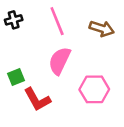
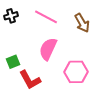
pink line: (57, 21) -> (46, 17), turned -40
brown arrow: (102, 29) -> (82, 23), turned 42

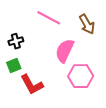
black cross: (11, 16) -> (16, 41), moved
pink semicircle: (48, 49) -> (65, 51), moved

